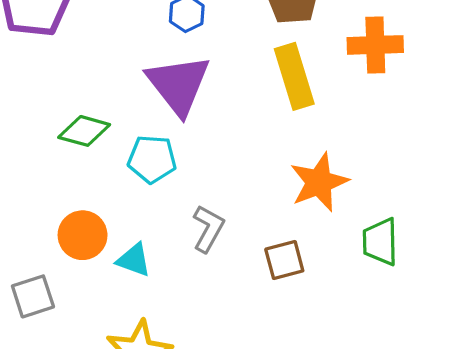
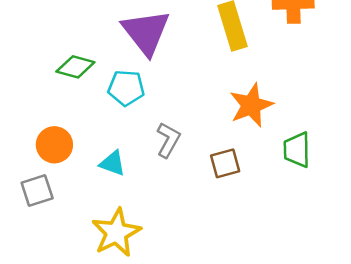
orange circle: (83, 235) -> (54, 145), moved

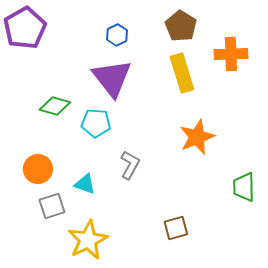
green trapezoid: (297, 150) -> (244, 187), moved
brown square: (225, 163) -> (176, 228), moved
gray square: (37, 191) -> (52, 206), moved

